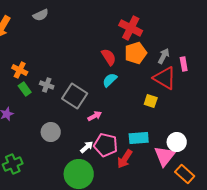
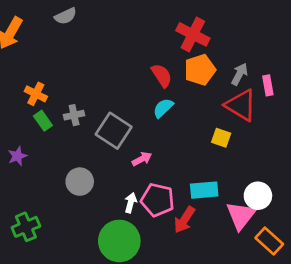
gray cross: (47, 85) -> (74, 115), turned -32
white arrow: (87, 147) -> (131, 203), turned -32

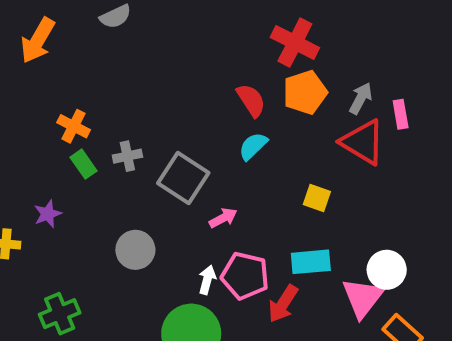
yellow square: (221, 138) -> (317, 198), moved

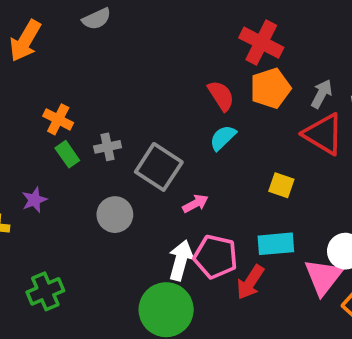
gray circle: (135, 250) -> (115, 215), moved
white arrow: (207, 280) -> (181, 260), size x1.5

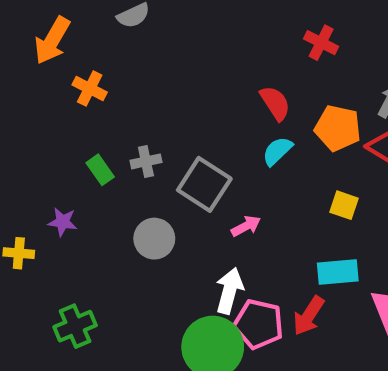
red cross: (261, 43) -> (321, 43), size x0.7
orange pentagon: (270, 88) -> (338, 128), moved, turned 30
orange cross: (58, 119) -> (90, 88), moved
purple star: (34, 200) -> (63, 222), turned 30
pink pentagon: (215, 257) -> (259, 324), moved

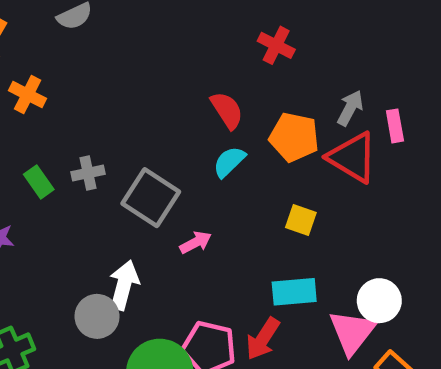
gray circle: (154, 239) -> (97, 316), moved
white arrow: (229, 291) -> (124, 285), moved

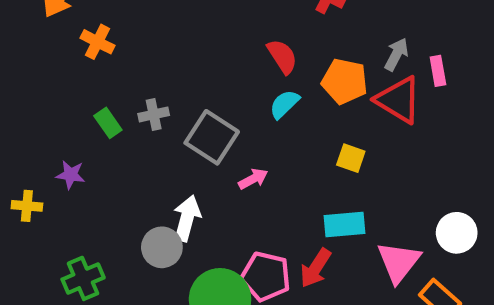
white circle: (379, 301) -> (457, 233), moved

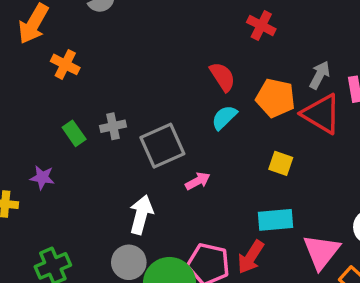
gray square: (212, 137) -> (162, 146), turned 33
gray circle: (162, 247) -> (129, 262), moved

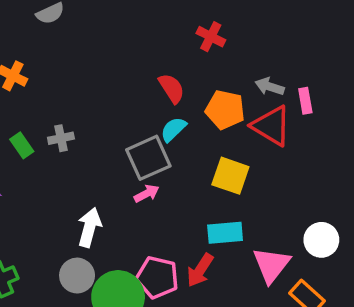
gray arrow: (320, 75) -> (270, 86), turned -100
gray square: (162, 146) -> (148, 158), moved
yellow square: (281, 163) -> (230, 176), size x1.5

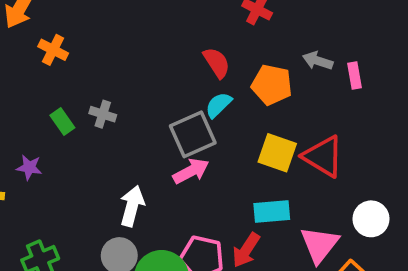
red triangle: (271, 126) -> (323, 156), moved
gray cross: (61, 138) -> (103, 114), turned 30
pink arrow: (147, 194) -> (191, 171), size x1.4

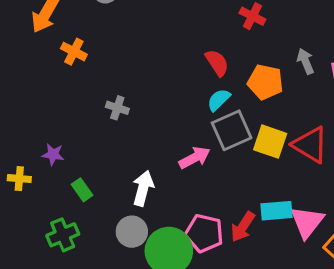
gray arrow: (318, 61) -> (305, 61), turned 50
green rectangle: (62, 121) -> (82, 190), moved
gray square: (193, 134) -> (232, 130), moved
cyan rectangle: (272, 212) -> (277, 211), moved

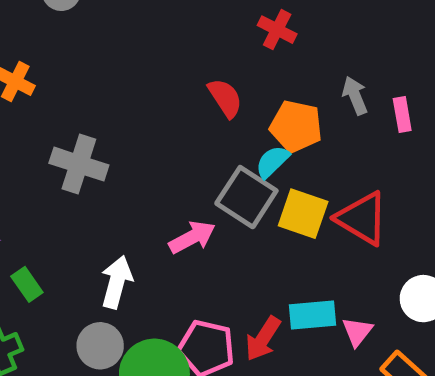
cyan semicircle: (219, 100) -> (272, 162), moved
gray cross: (117, 108) -> (79, 164), size x1.6
gray square: (232, 130) -> (246, 197), turned -33
pink triangle: (307, 222) -> (357, 332), size x0.6

